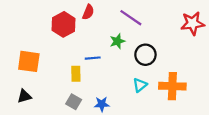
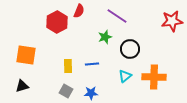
blue line: (93, 58) -> (92, 64), moved

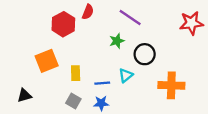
orange square: (26, 55) -> (47, 61), moved, turned -30
blue line: (92, 64) -> (102, 83), moved
cyan triangle: (125, 76) -> (126, 75), moved

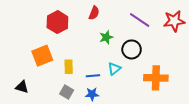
red semicircle: (88, 12) -> (94, 13), moved
purple line: (130, 17) -> (140, 20), moved
black triangle: (24, 95) -> (22, 87), turned 32

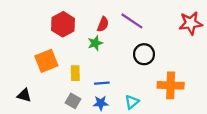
red semicircle: (94, 13) -> (103, 24), moved
purple line: (140, 20) -> (132, 21), moved
green star: (106, 37) -> (95, 43), moved
cyan triangle: (114, 69) -> (132, 102), moved

